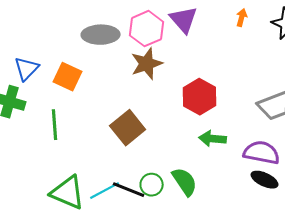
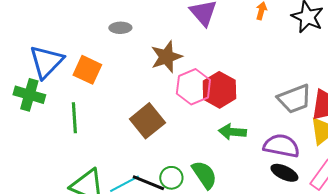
pink hexagon: (147, 29) -> (193, 87), moved
gray ellipse: (101, 35) -> (120, 28), size x0.6
blue triangle: (27, 69) -> (46, 62), size x1.4

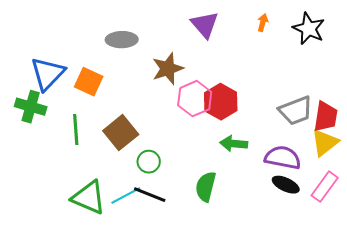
gray ellipse: (120, 28) -> (122, 40), size x1.4
brown square: (147, 121) -> (121, 133), moved
green semicircle: (204, 175) -> (206, 187), turned -132
green circle: (171, 178) -> (149, 162), moved

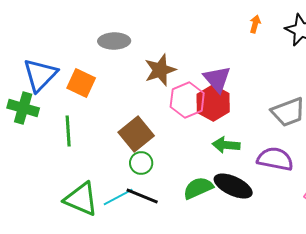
purple triangle: (205, 25) -> (217, 79), moved
brown square: (121, 133) -> (136, 134), moved
black ellipse: (286, 185) -> (233, 186), moved, size x1.4
green semicircle: (206, 187) -> (198, 188), turned 52

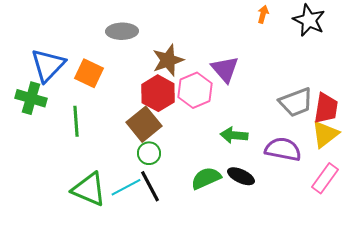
red hexagon: (213, 103) -> (158, 93), moved
black ellipse: (233, 186) -> (241, 176), size x0.7
black line: (142, 196) -> (150, 186), turned 40

